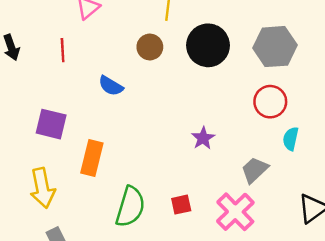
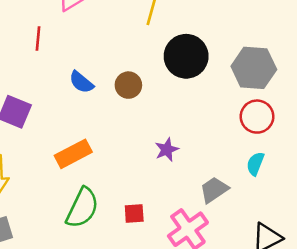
brown circle: (150, 47) -> (128, 85), moved
red circle: (270, 102) -> (257, 117), moved
orange rectangle: (92, 158) -> (73, 154), moved, turned 40

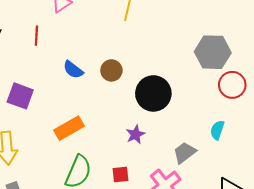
black circle: (186, 56) -> (153, 93), moved
red circle: (257, 117) -> (232, 85), moved
purple star: (167, 150) -> (135, 134), moved

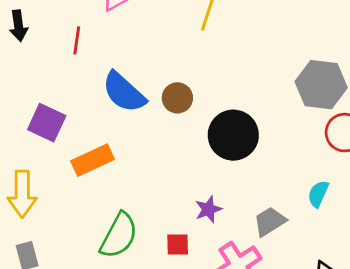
blue semicircle: (73, 70) -> (124, 92), size x1.6
orange rectangle: (69, 128) -> (93, 160), moved
purple star: (135, 134) -> (208, 209), moved

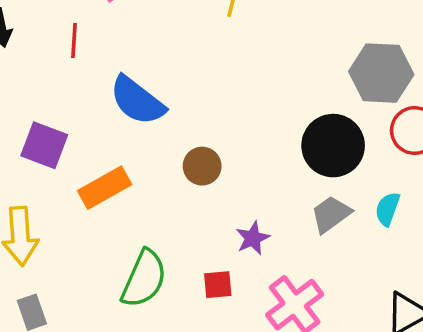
brown circle: (177, 98) -> (202, 166), moved
black circle: (233, 135) -> (333, 146), moved
gray trapezoid: (270, 221) -> (331, 214), moved

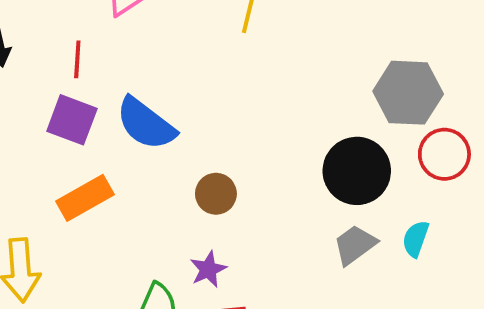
purple square: (44, 145) -> (72, 120), moved
orange rectangle: (105, 188) -> (85, 198), moved
purple star: (253, 238) -> (208, 269), moved

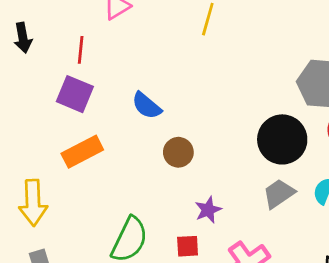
blue semicircle: (146, 124) -> (147, 106), moved, size x0.7
purple star: (208, 269) -> (208, 210), moved

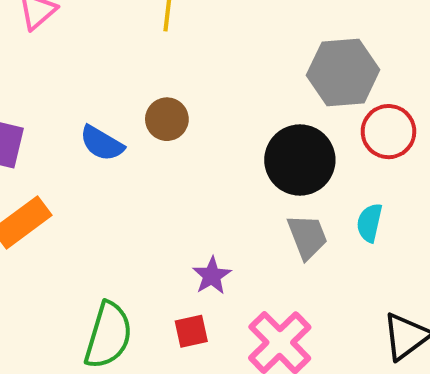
brown circle: (178, 152) -> (167, 119), moved
gray trapezoid: (279, 194) -> (307, 237), turned 112

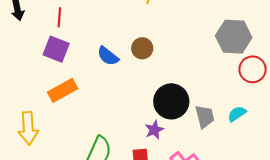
black circle: (300, 160) -> (171, 101), moved
cyan semicircle: (369, 223) -> (237, 114), turned 36

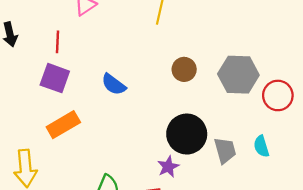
gray hexagon: (234, 37) -> (238, 75), moved
brown circle: (142, 48) -> (184, 69), moved
cyan semicircle: (237, 114) -> (261, 146), turned -72

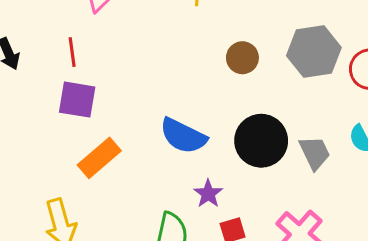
blue semicircle: (114, 84) -> (183, 136), moved, size x1.4
purple star: (168, 167) -> (208, 194), moved

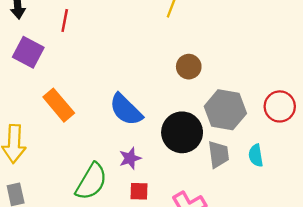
gray hexagon: (314, 52) -> (225, 110), moved
purple square: (77, 100) -> (28, 52), moved
orange rectangle: (99, 158) -> (59, 105), turned 72

